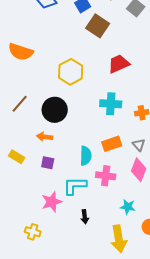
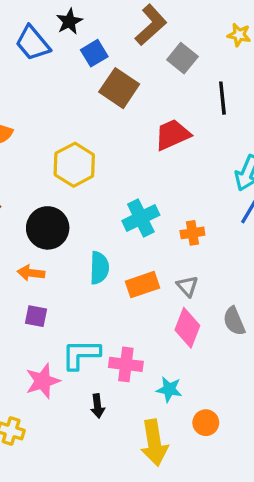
red trapezoid: (119, 64) -> (172, 135), moved
cyan cross: (111, 104) -> (141, 218), turned -30
cyan semicircle: (86, 156) -> (99, 268), moved
pink cross: (106, 176) -> (126, 364), moved

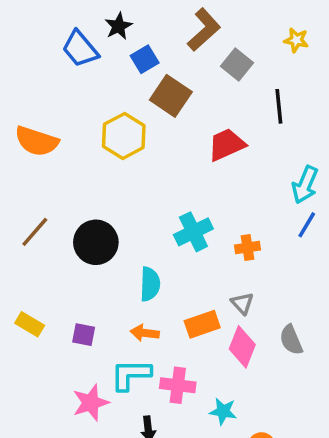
yellow hexagon: (74, 165) -> (124, 136), moved
orange arrow: (31, 273) -> (145, 333), moved
orange rectangle: (143, 285) -> (202, 324), moved

